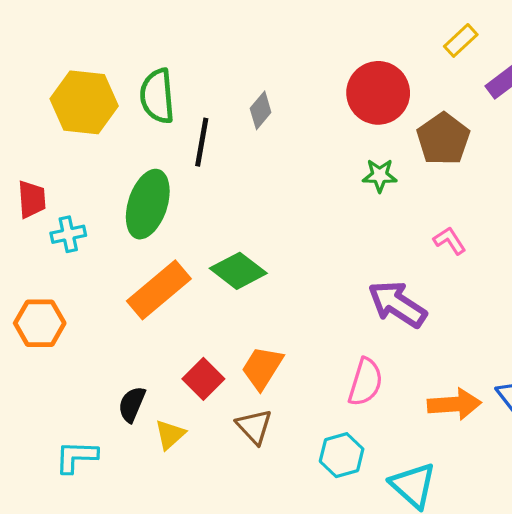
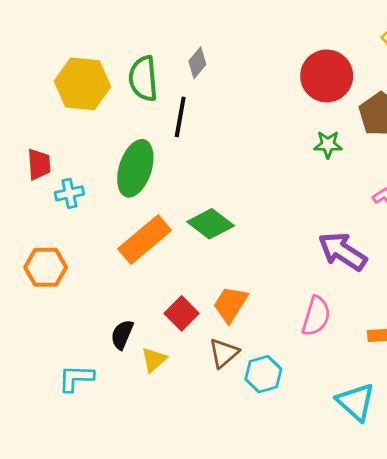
gray diamond: (261, 110) -> (197, 63), moved
brown triangle: (254, 427) -> (224, 353), turned 32
cyan hexagon: (342, 455) -> (263, 374), moved

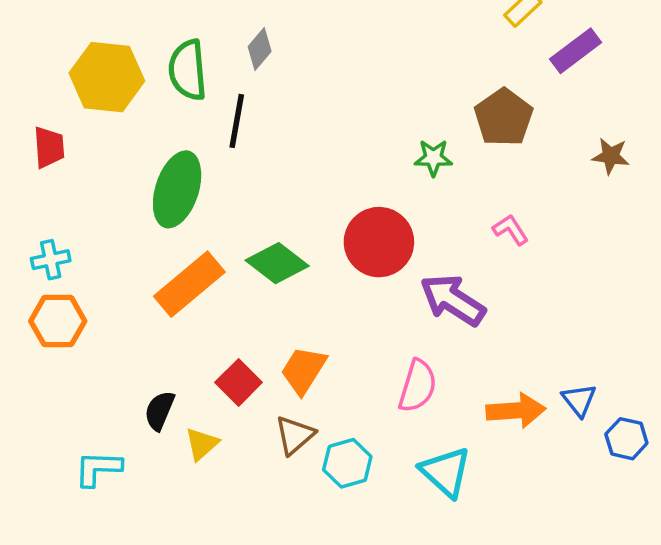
red circle: (327, 76) -> (379, 242), moved
red trapezoid: (39, 164) -> (49, 147), moved
cyan cross: (69, 193) -> (51, 260), moved
cyan triangle: (356, 402) -> (446, 472), moved

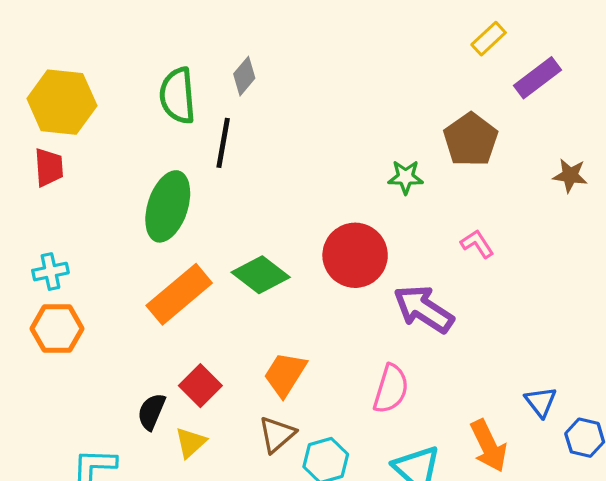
yellow hexagon: (107, 77) -> (62, 102), moved
red square: (239, 382) -> (200, 386), moved
orange arrow: (516, 411) -> (489, 446), moved, turned 68

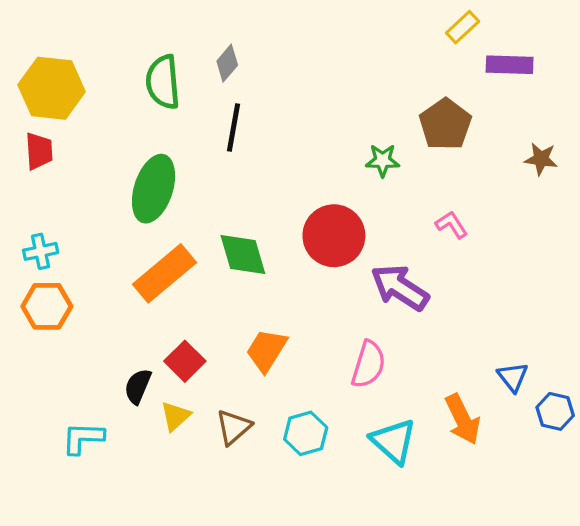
purple rectangle: (537, 78) -> (510, 65), turned 39
black line: (223, 143) -> (234, 127), moved
green diamond: (261, 275) -> (243, 255), turned 36
brown triangle: (277, 434) -> (234, 427), moved

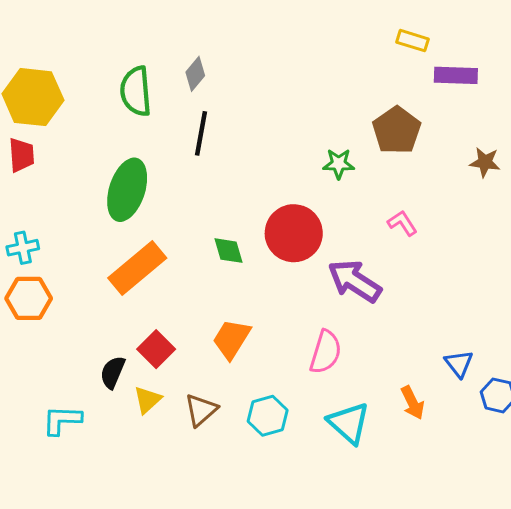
yellow rectangle: (463, 27) -> (412, 41), turned 60
green diamond: (243, 255) -> (229, 251), moved, size x0.7
orange arrow: (463, 419) -> (412, 403), size x0.7

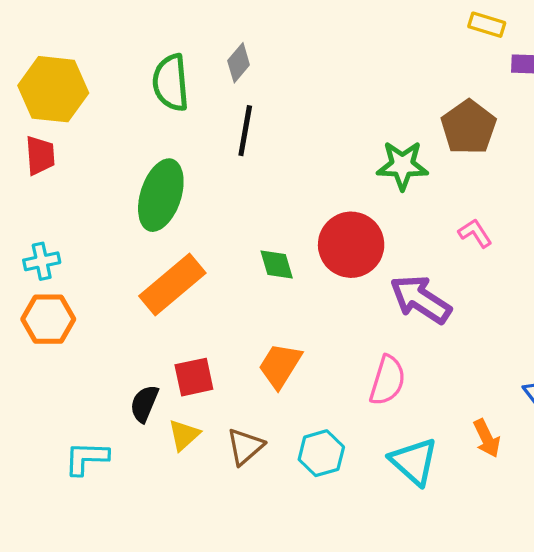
green star: (339, 164) -> (402, 165), size x1.4
red square: (156, 349) -> (194, 377), turned 33

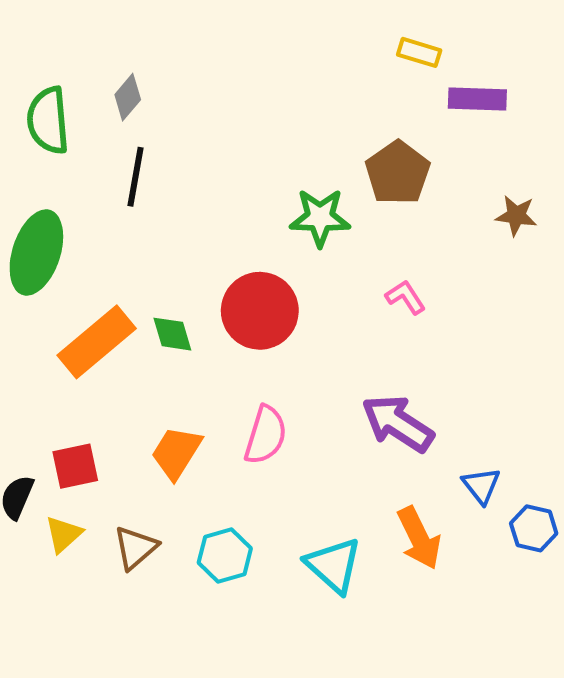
orange rectangle: (172, 284) -> (97, 342), moved
purple arrow: (421, 299) -> (398, 423), moved
pink semicircle: (387, 380) -> (266, 435), moved
orange arrow: (487, 438) -> (419, 538), size x1.4

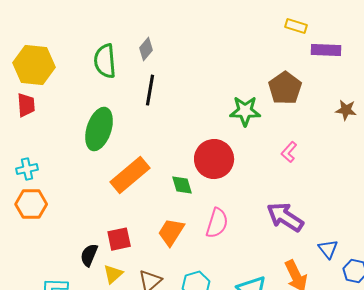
pink L-shape: (405, 297) -> (289, 152), turned -105
green diamond: (172, 334) -> (182, 185), moved

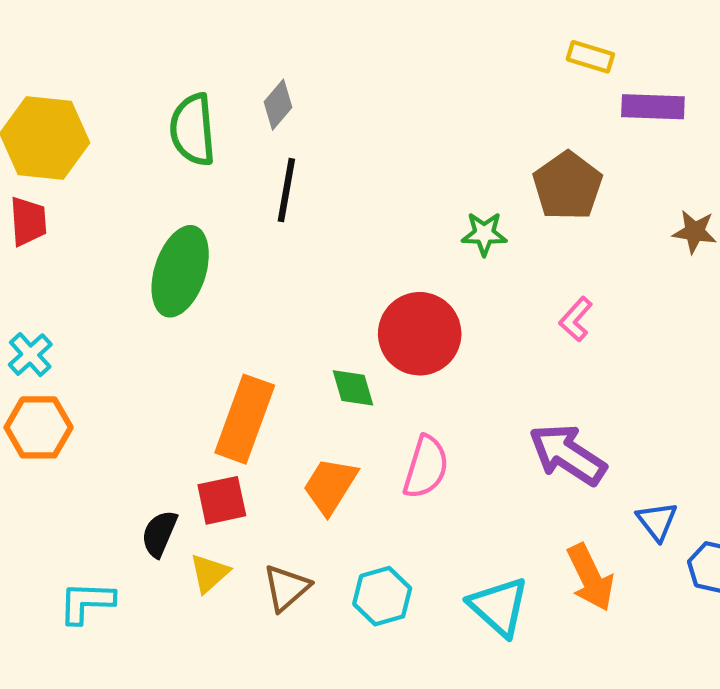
green star: (245, 111) -> (484, 234), size x0.7
cyan cross: (27, 169) -> (30, 355), turned -30
orange rectangle: (130, 175) -> (245, 419), moved, turned -30

